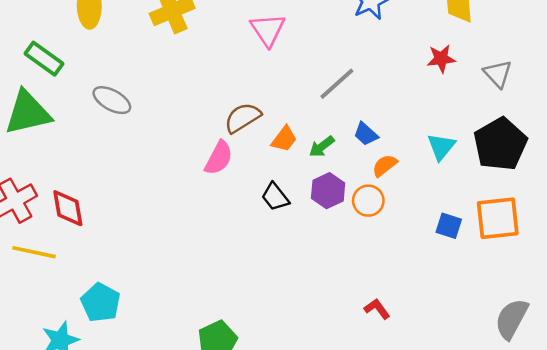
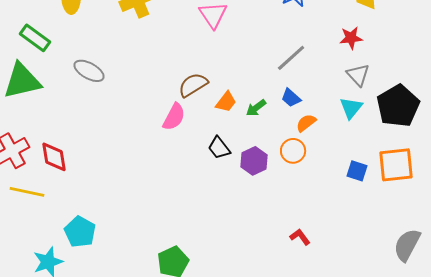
gray triangle: (498, 74) -> (358, 75), moved
gray line: (337, 84) -> (291, 58), moved
purple hexagon: (328, 191) -> (254, 161), moved

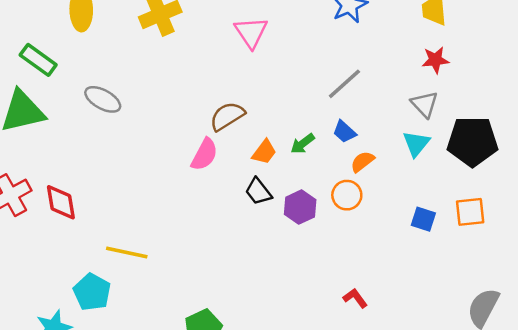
red star: (351, 38) -> (435, 60), moved
orange trapezoid: (226, 102) -> (264, 152), moved
black pentagon: (398, 106) -> (472, 141), turned 30
orange square: (396, 165) -> (470, 212), size x0.7
yellow line: (27, 192) -> (127, 253), moved

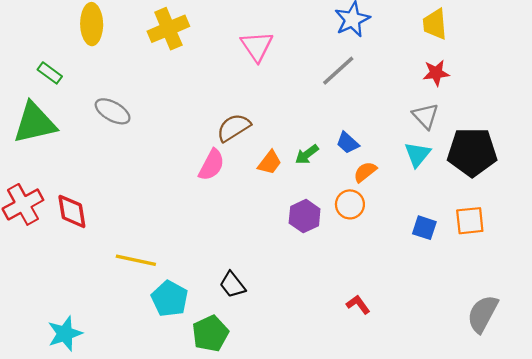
green rectangle: (38, 60) -> (50, 73), size x0.7
gray line: (344, 84) -> (338, 71), moved
black trapezoid: (258, 192) -> (232, 285), moved
cyan pentagon: (92, 292) -> (170, 299), moved

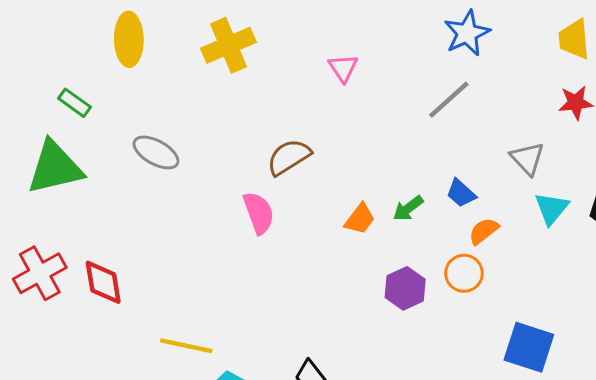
pink triangle: (257, 46) -> (343, 68), size x0.7
gray triangle: (426, 116) -> (527, 159), moved
brown semicircle: (234, 128) -> (289, 157), moved
pink semicircle: (211, 165) -> (259, 213), moved, turned -48
blue square: (424, 228) -> (529, 347), moved, size x1.6

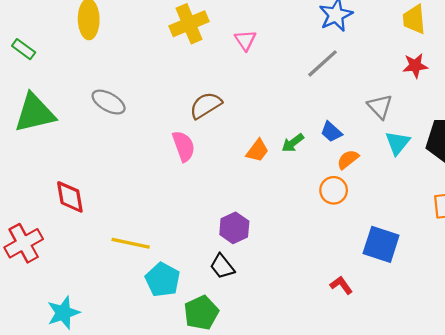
yellow cross: (228, 45) -> (189, 24), moved
green rectangle: (74, 103) -> (24, 49), moved
red cross: (40, 273) -> (24, 243), moved
purple hexagon: (405, 288) -> (234, 228), moved

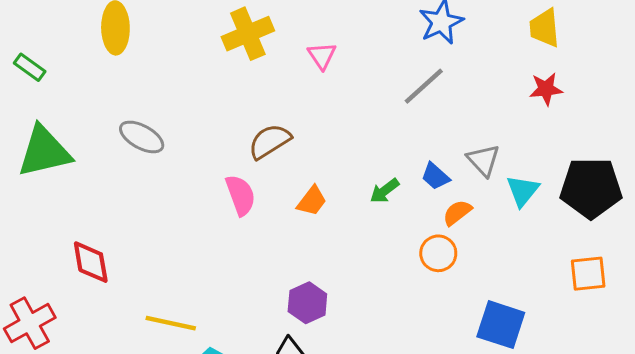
gray triangle: (380, 106) -> (483, 160), moved
orange trapezoid: (257, 151) -> (312, 201), moved

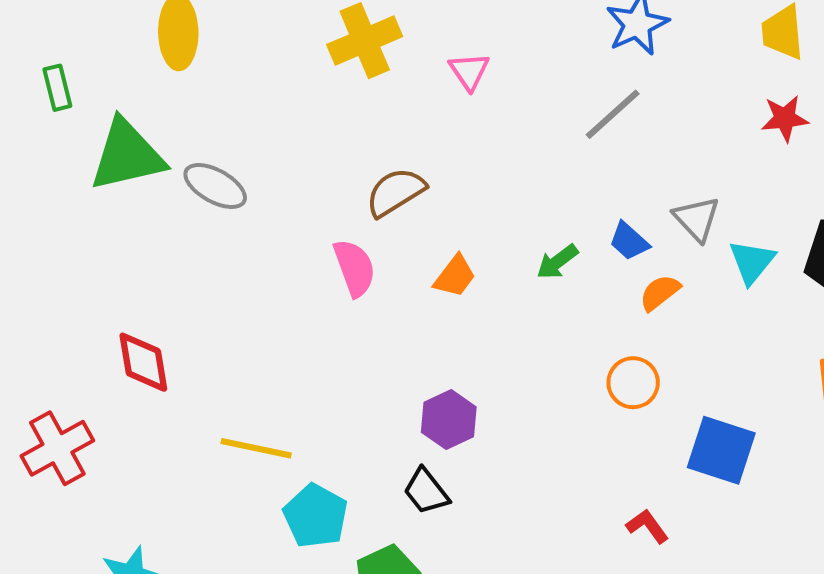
green rectangle: (30, 67) -> (57, 88), turned 40
green triangle: (44, 152) -> (127, 155), moved
orange circle: (438, 253) -> (633, 383), moved

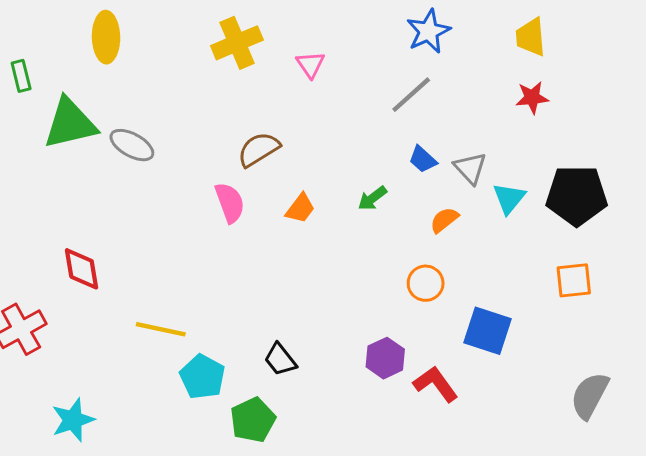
blue trapezoid: (629, 241) -> (423, 159), moved
purple hexagon: (449, 420) -> (385, 358), moved
red L-shape: (647, 526) -> (436, 384), size x1.5

